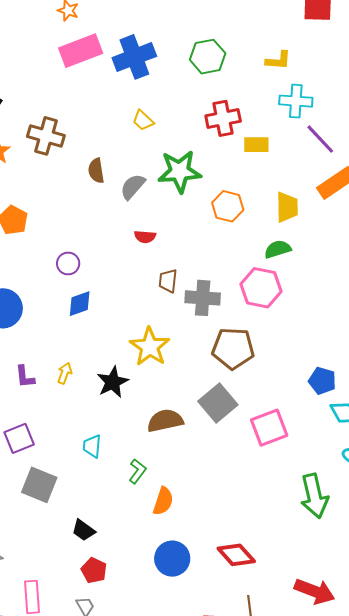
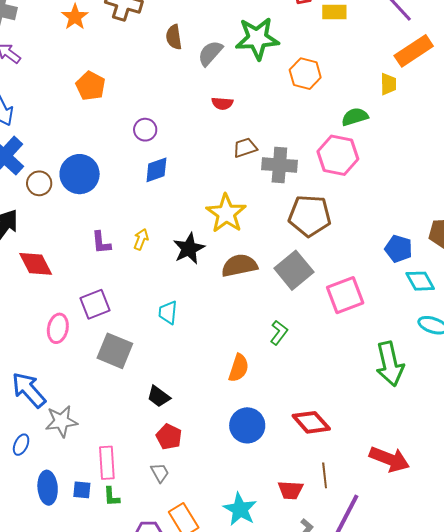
yellow trapezoid: (287, 207) -> (388, 84), moved, size x0.7
brown trapezoid: (168, 281) -> (245, 148), turned 65
brown semicircle: (165, 421) -> (239, 266), moved
green L-shape: (137, 471) -> (279, 333), moved

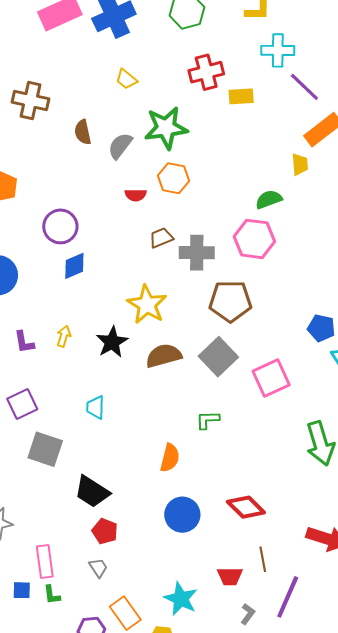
orange hexagon: (305, 74) -> (174, 178), moved
purple circle: (145, 130) -> (60, 226), size x1.5
green L-shape: (279, 333) -> (208, 420), turned -125
black trapezoid: (159, 396) -> (92, 492), size x1.5

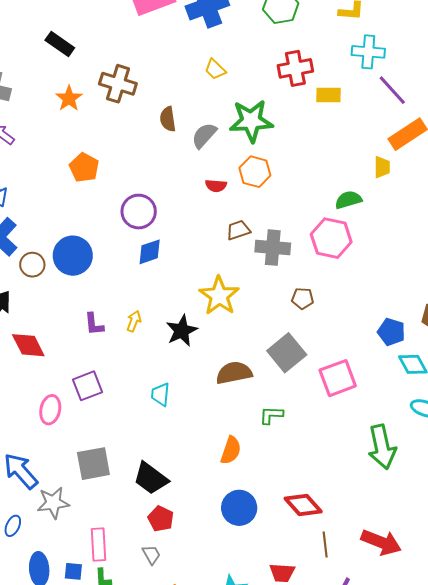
brown pentagon: (230, 301) -> (303, 298), size x0.5
brown semicircle: (164, 356) -> (234, 373), moved
gray square: (45, 449) -> (93, 464), moved, turned -33
brown line: (263, 559) -> (325, 544), moved

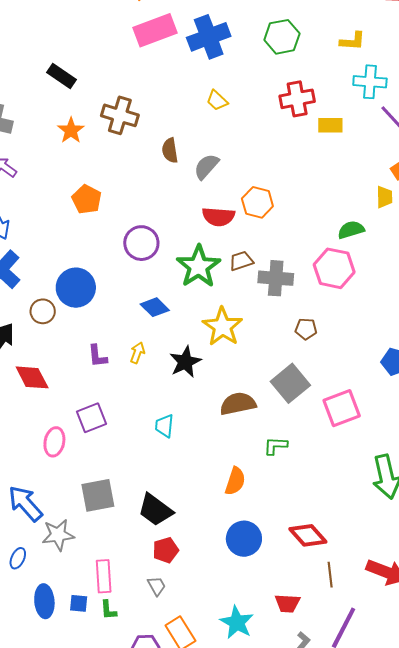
green star: (251, 121) -> (199, 266), moved, turned -30
red semicircle: (216, 186) -> (218, 217), size x1.5
blue diamond: (150, 252) -> (155, 307), moved, turned 64
brown circle: (32, 265) -> (43, 311), moved
red pentagon: (161, 519) -> (166, 550), turned 30

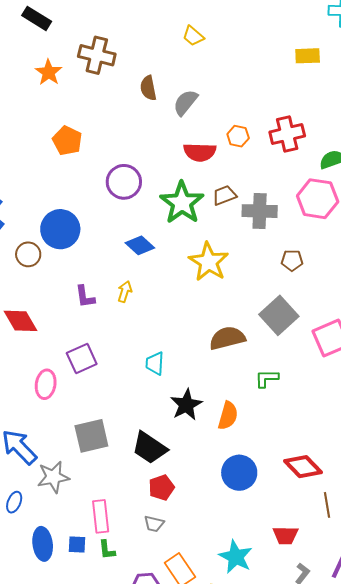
red cross: (297, 99) -> (287, 134), moved
orange hexagon: (257, 202) -> (238, 136), size x0.7
black star: (185, 362) -> (186, 405), moved
gray trapezoid: (157, 586) -> (154, 524), turned 135

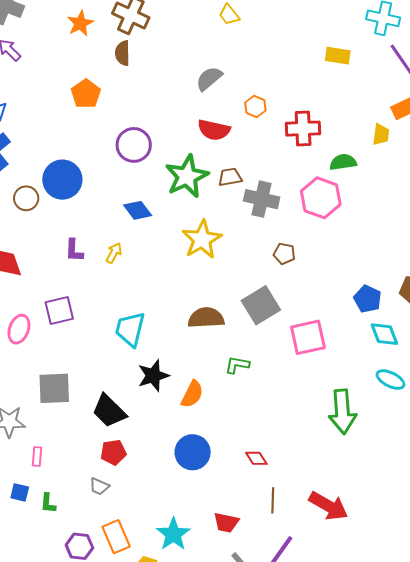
brown semicircle: (148, 88) -> (122, 53), moved
orange hexagon: (238, 136) -> (255, 107), moved
cyan trapezoid: (155, 363) -> (130, 329), size x1.5
red diamond: (303, 467) -> (256, 458), size x0.6
pink rectangle: (101, 516) -> (37, 456), moved, size x0.6

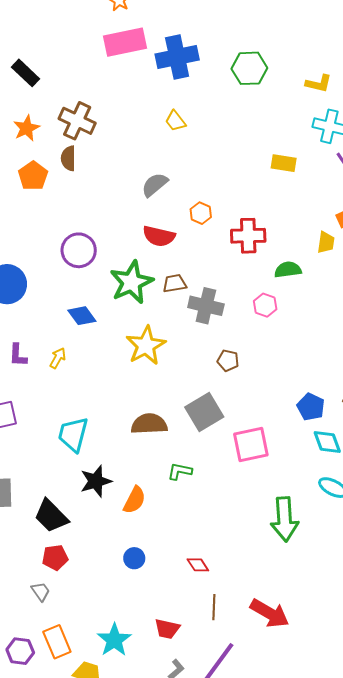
orange pentagon: (86, 94) -> (33, 176), moved
pink hexagon: (321, 198) -> (265, 305), size x0.6
blue circle: (193, 452) -> (134, 558), size x0.6
gray trapezoid: (99, 486) -> (41, 591), turned -150

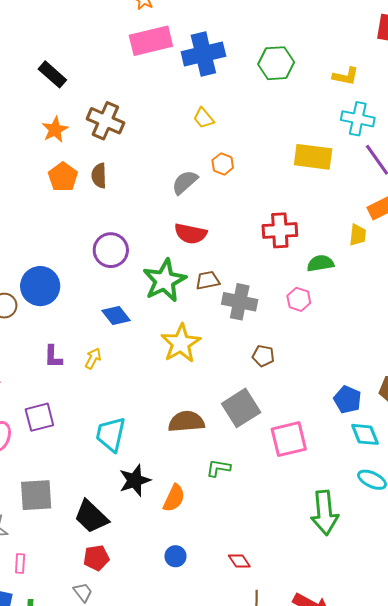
brown semicircle: (68, 158) -> (99, 176), moved
yellow rectangle: (284, 163) -> (313, 157), size x1.5
orange hexagon: (201, 213) -> (223, 164), moved

